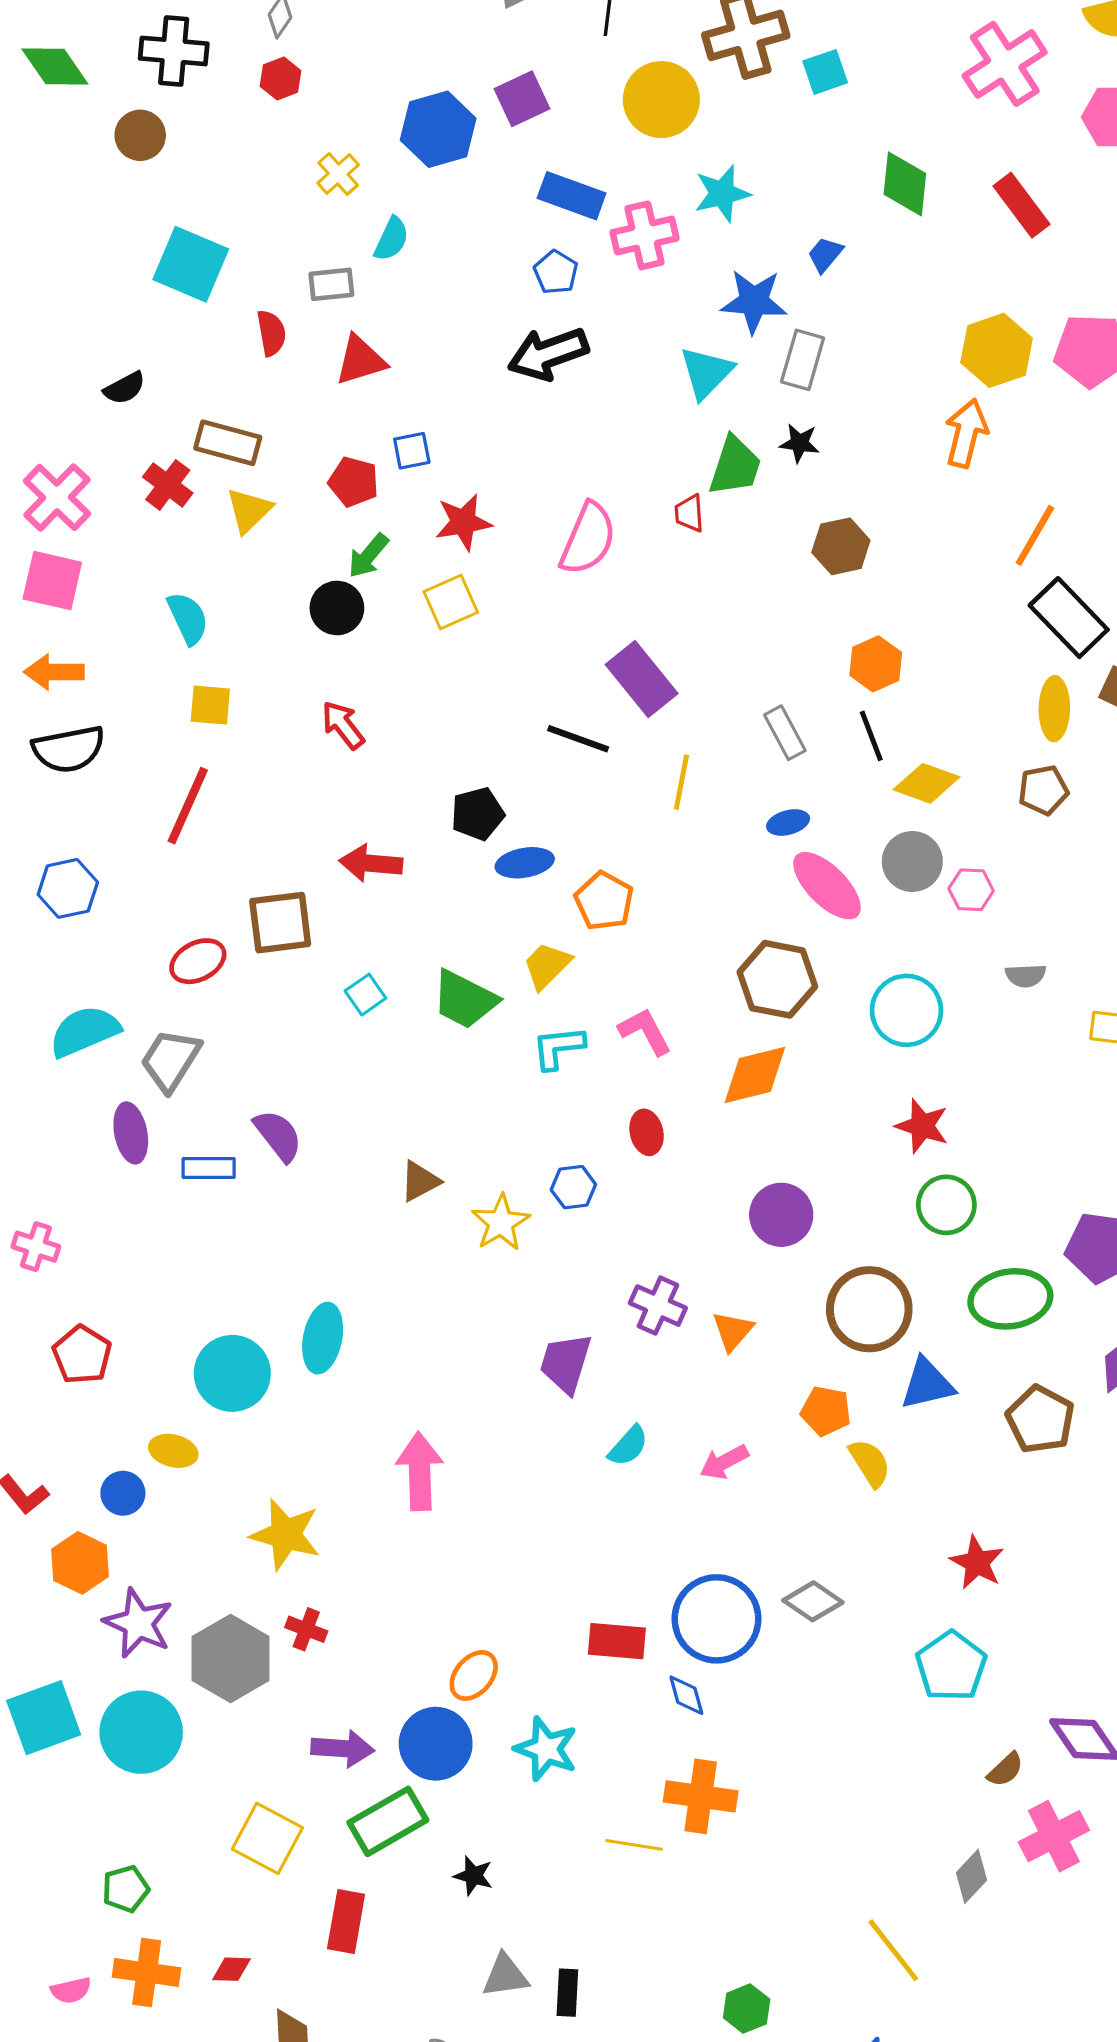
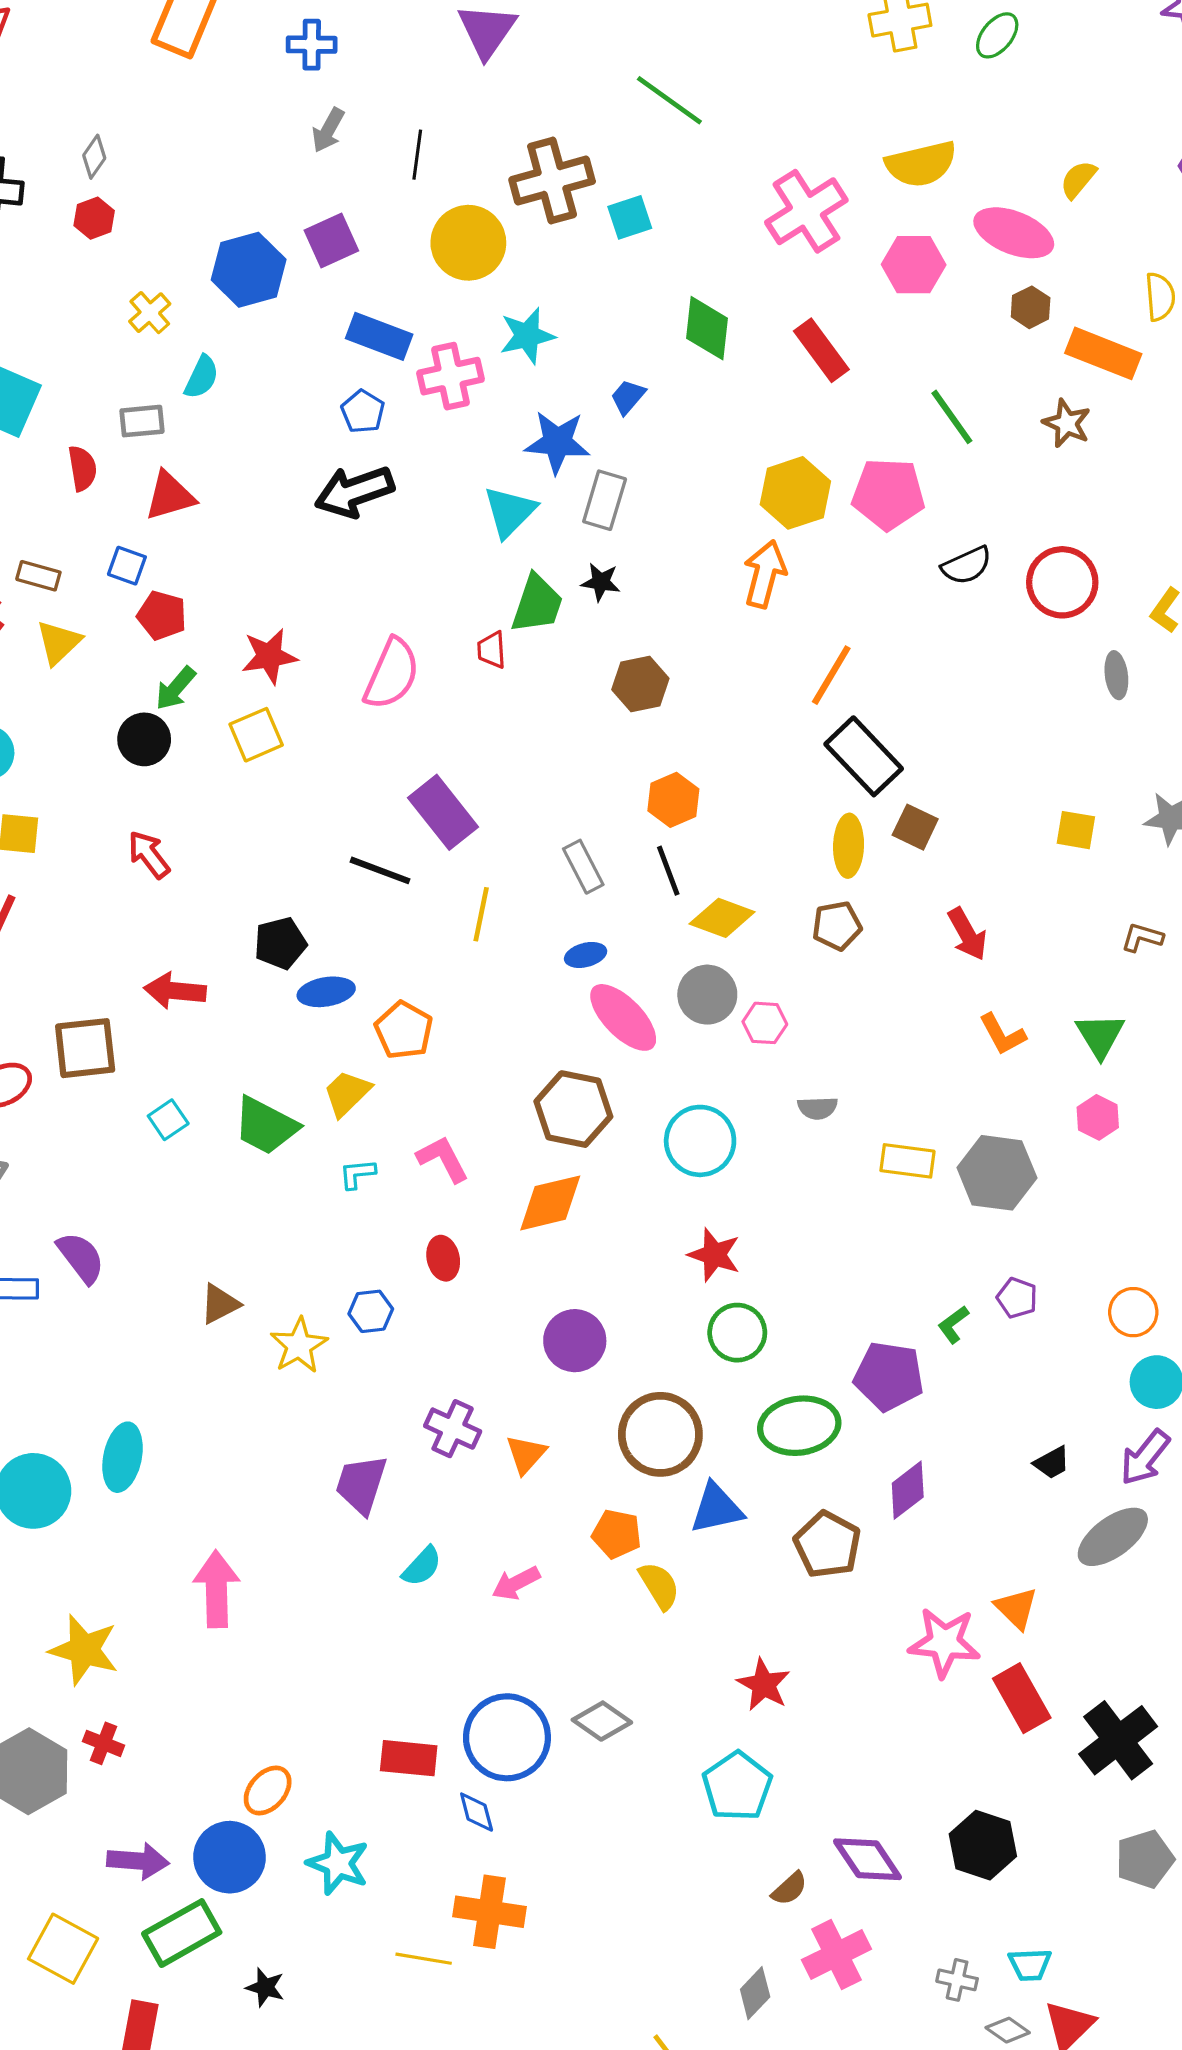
brown rectangle: (228, 443) -> (38, 576), size x0.7
blue square: (412, 451) -> (127, 566), moved, turned 30
cyan L-shape: (558, 1048) -> (357, 1174), size x0.7

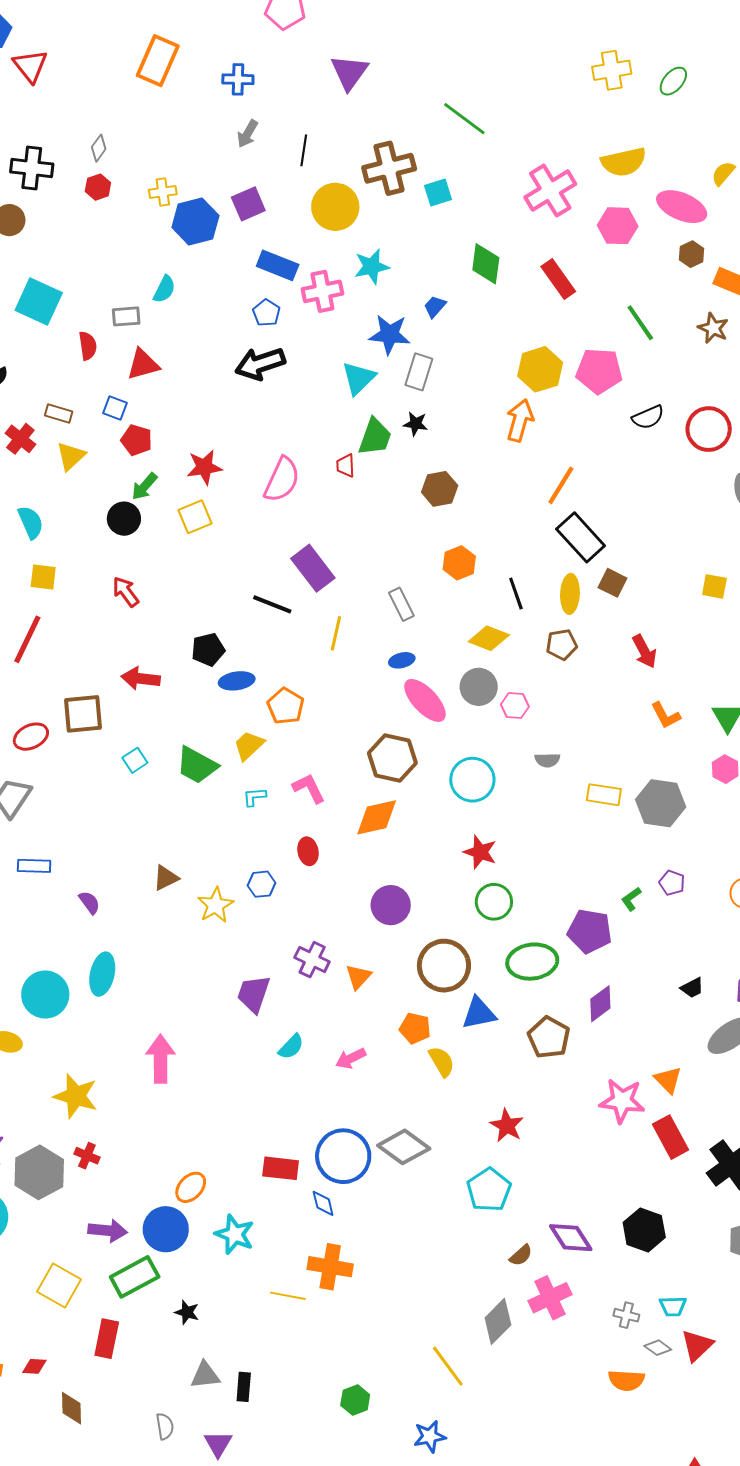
yellow cross: (150, 313) -> (163, 192), moved, turned 32
black line: (668, 871) -> (516, 593), moved
purple semicircle: (81, 1258) -> (89, 902), moved, size x0.7
gray diamond: (602, 1721) -> (404, 1147), size x1.4
gray diamond: (755, 1993) -> (498, 1321), size x1.4

